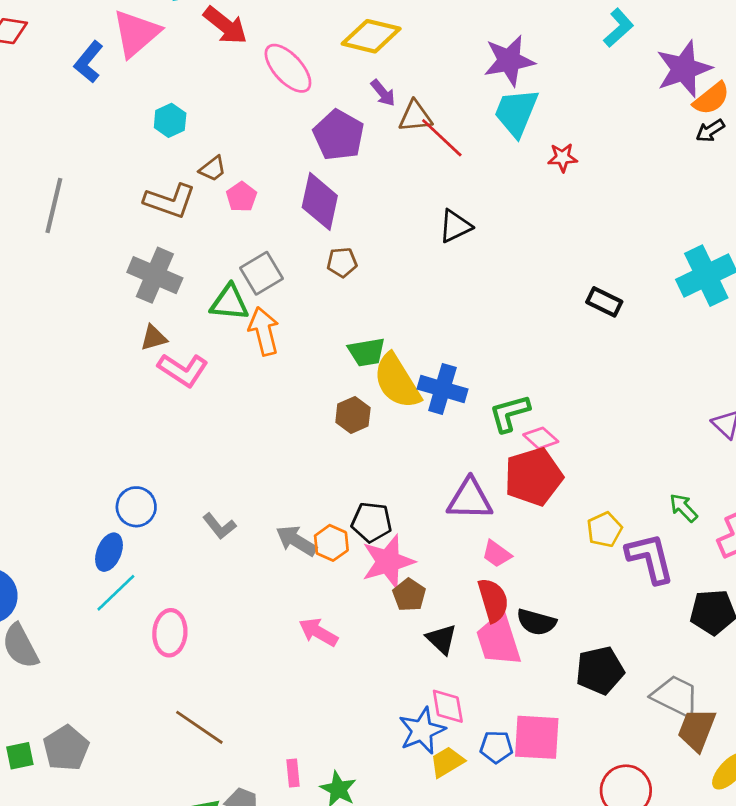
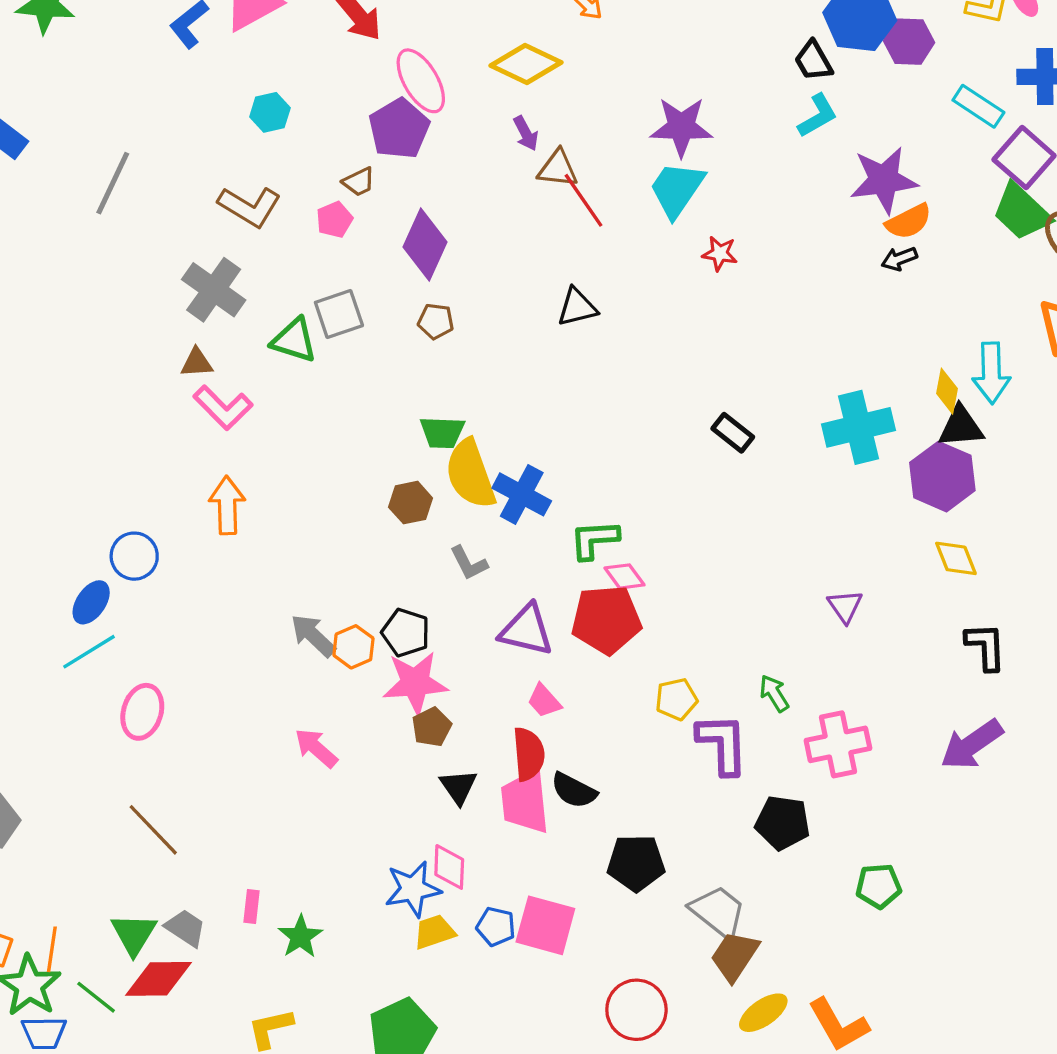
purple pentagon: (339, 135) -> (399, 129), moved
brown trapezoid: (213, 169) -> (359, 182), moved
orange arrow: (264, 331) -> (227, 505), moved
gray L-shape: (219, 526) -> (469, 563), moved

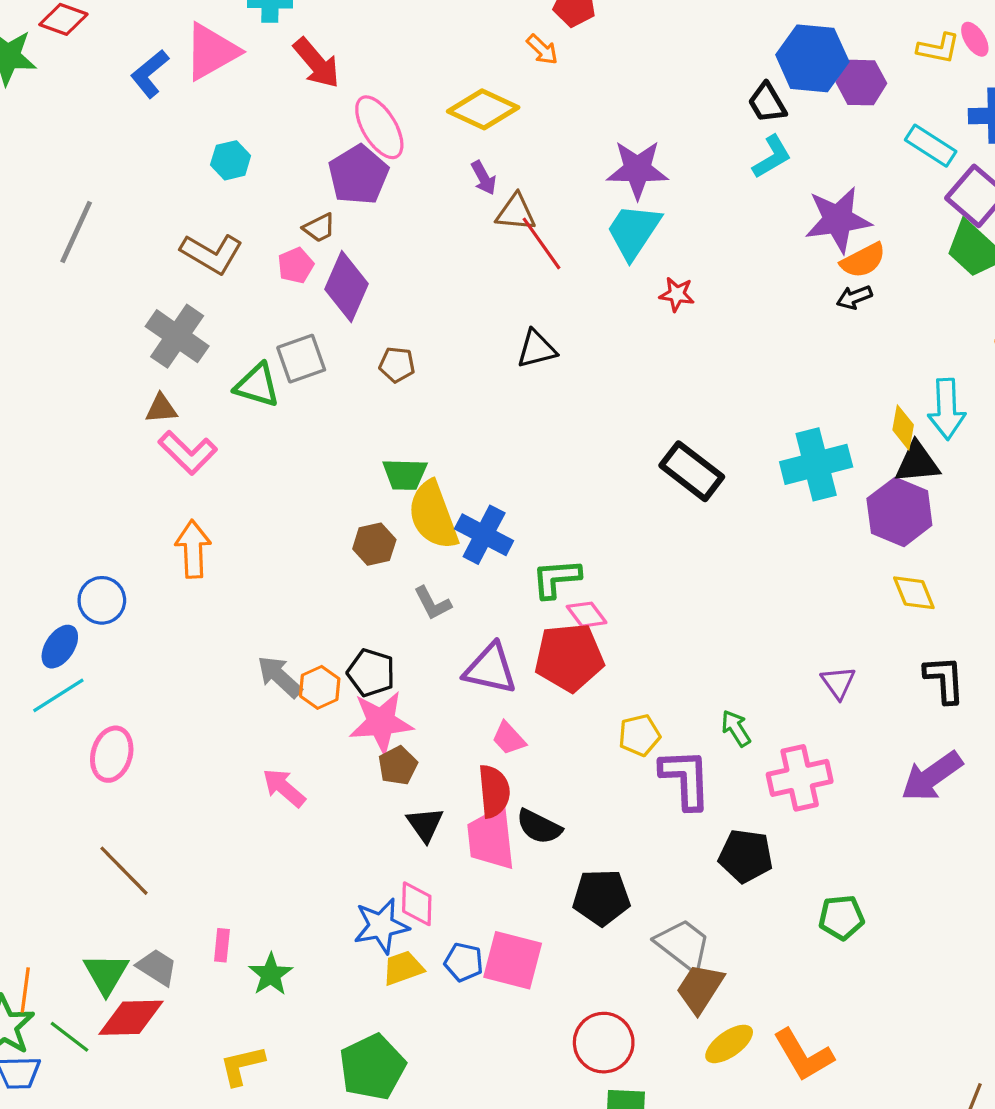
purple diamond: (425, 245) -> (346, 287), moved
black rectangle: (733, 433) -> (692, 471), size x1.5
purple triangle: (845, 606) -> (838, 683), moved

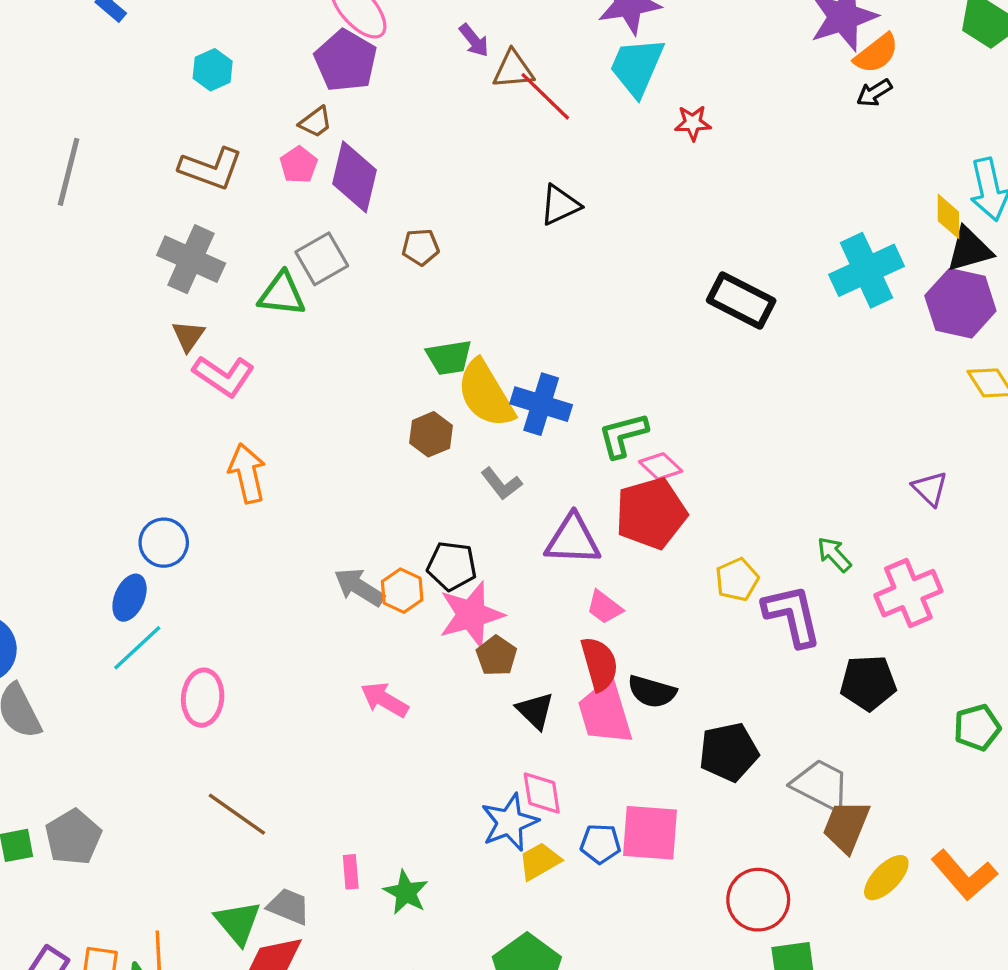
brown triangle: (161, 409) -> (188, 336), turned -40

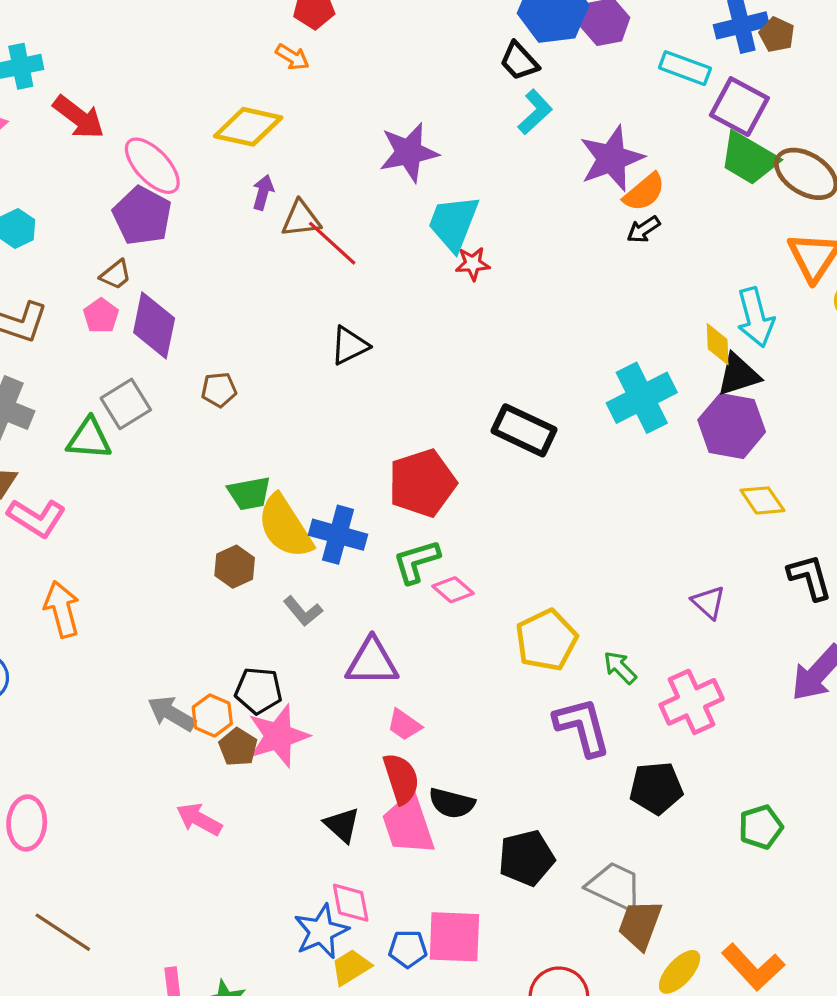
purple arrow: (474, 40) -> (263, 192), turned -124
cyan trapezoid: (637, 67) -> (453, 223), moved
red pentagon: (651, 513) -> (422, 483), moved
yellow pentagon: (737, 580) -> (546, 640), moved, size x1.5
brown pentagon: (496, 656) -> (238, 747), moved

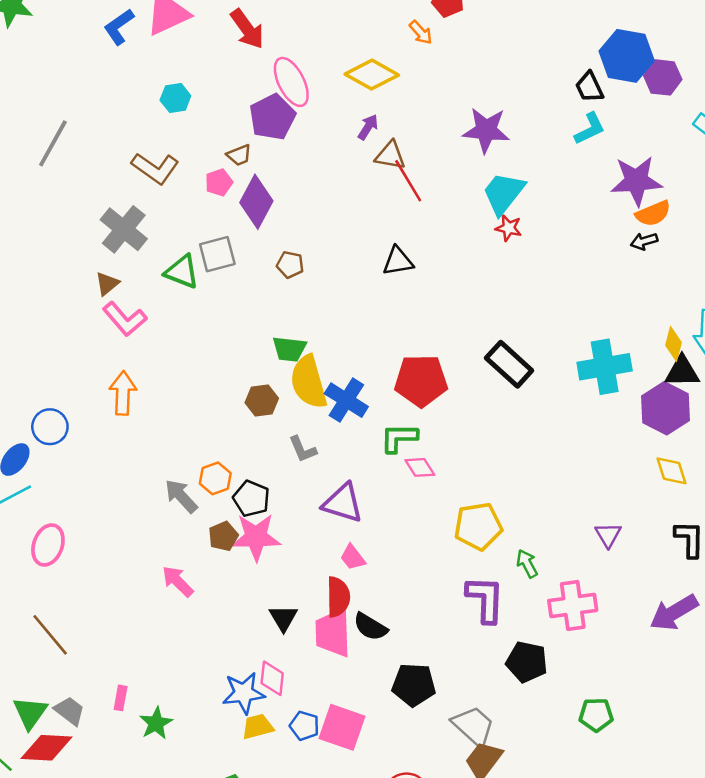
orange hexagon: (212, 715) -> (215, 478), moved

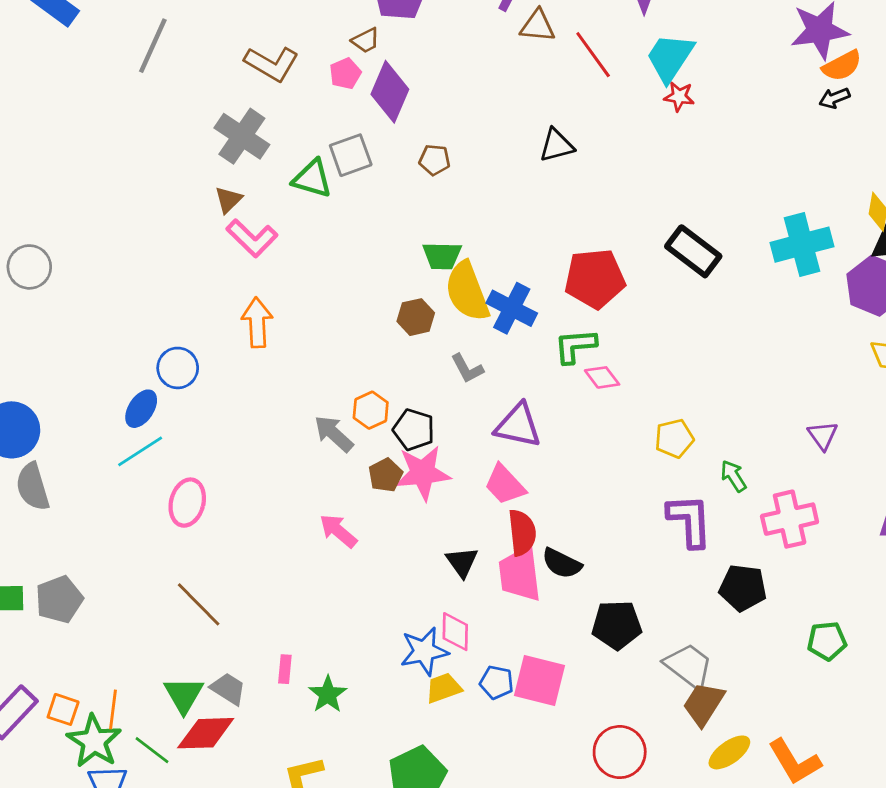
red line: (408, 181) -> (593, 55), moved
yellow pentagon: (478, 526) -> (674, 438), size x0.7
pink trapezoid: (353, 557) -> (505, 485), moved, size x1.4

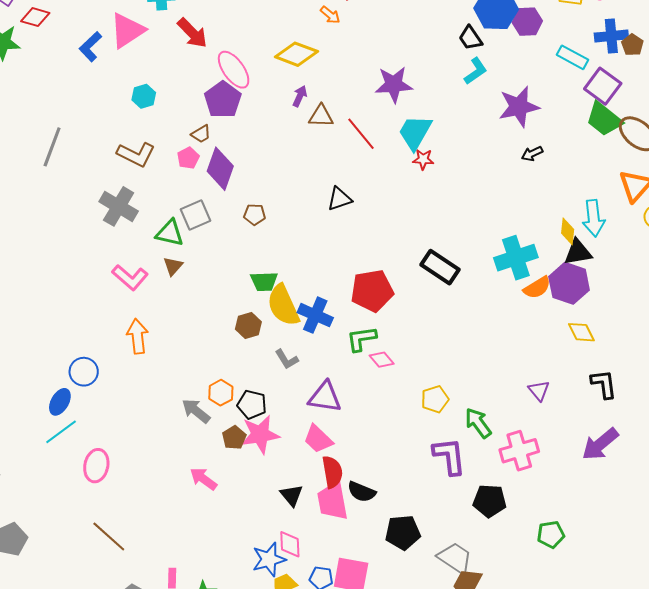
orange semicircle: (842, 66) -> (537, 288), moved
brown triangle: (228, 200) -> (173, 266), moved
green arrow: (733, 476) -> (478, 423), size x1.4

